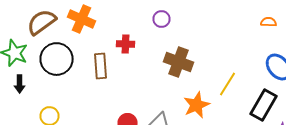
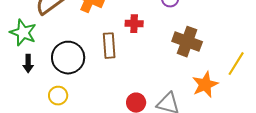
black circle: (56, 59) -> (68, 58), moved

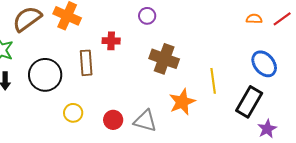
yellow line: (236, 64) -> (213, 81), turned -40
yellow circle: (58, 96) -> (73, 113), moved

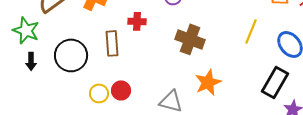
yellow line: (213, 81) -> (251, 31), moved, turned 30
red circle: (113, 120) -> (121, 90), moved

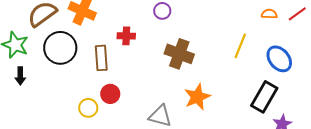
black circle: (71, 55) -> (60, 48), moved
red circle: (121, 90) -> (110, 94), moved

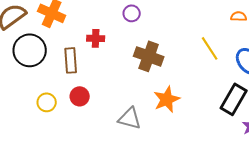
yellow line: (240, 46) -> (210, 48), turned -55
yellow circle: (88, 108) -> (47, 102), moved

